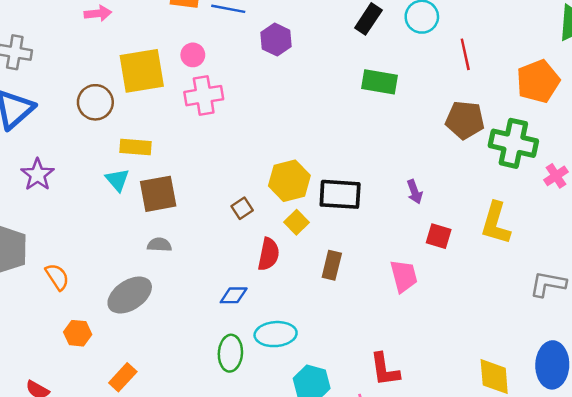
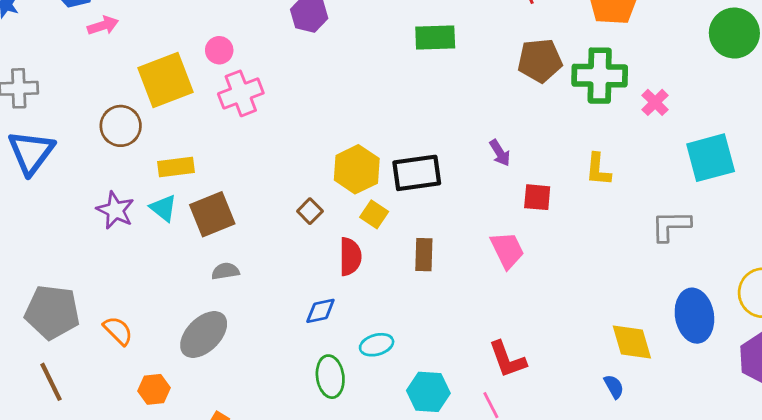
purple star: (37, 175) -> (115, 210), moved
yellow L-shape: (496, 223) -> (598, 169), size x0.7
cyan ellipse: (276, 334) -> (377, 345), size x0.7

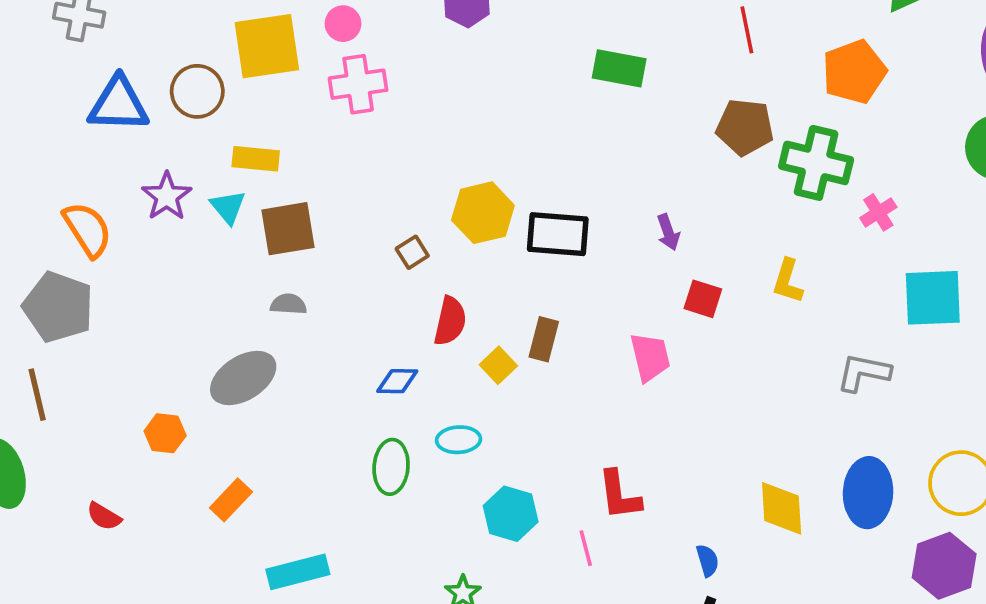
blue triangle: (31, 152) -> (119, 104), moved, turned 42
yellow square: (374, 214) -> (498, 365), moved
orange semicircle: (118, 331) -> (87, 229), moved, size x1.4
blue semicircle: (614, 387) -> (708, 560), moved

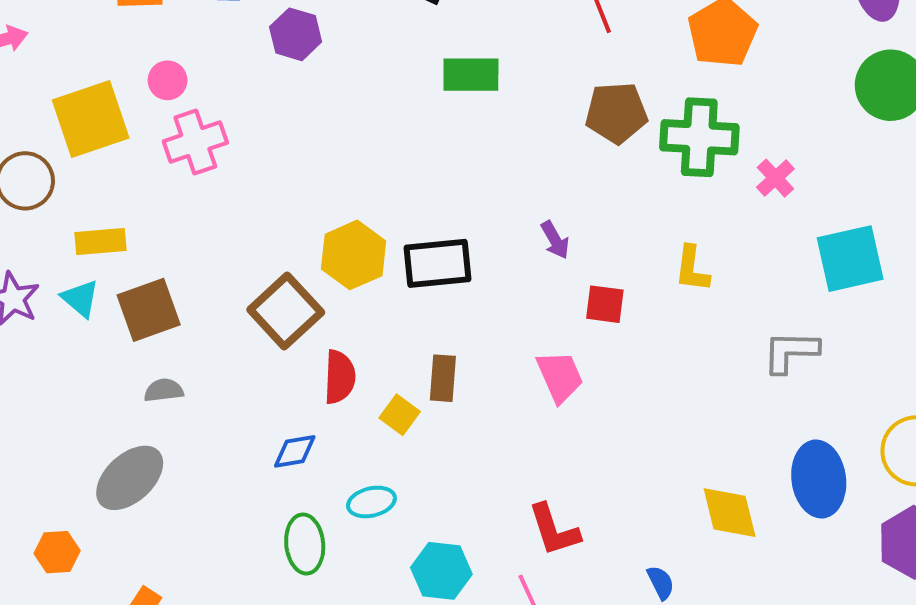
brown square: (412, 252) -> (286, 311), size x2.0

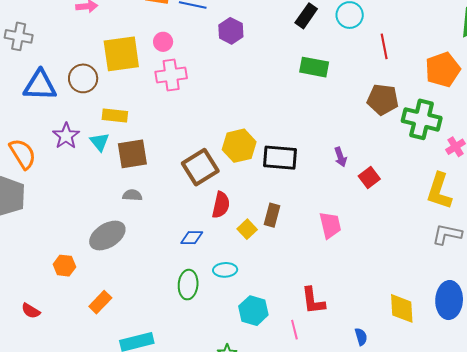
yellow L-shape: (692, 269) -> (439, 191), moved, size x1.5
red square: (605, 304) -> (369, 178), moved, turned 35

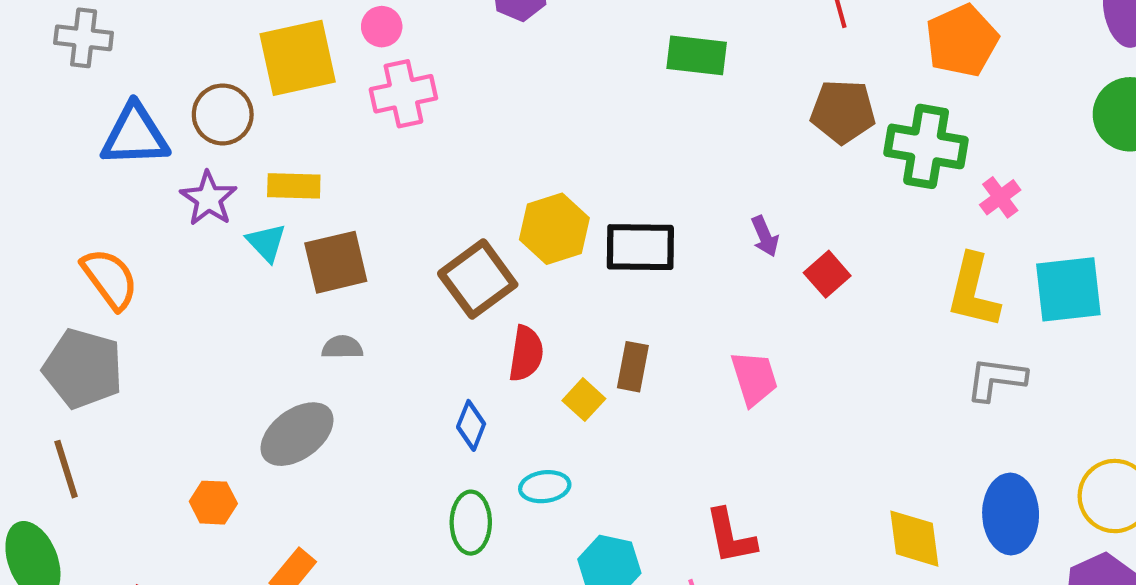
purple star: (66, 136) -> (209, 199), moved
blue diamond: (192, 238) -> (471, 425), turned -65

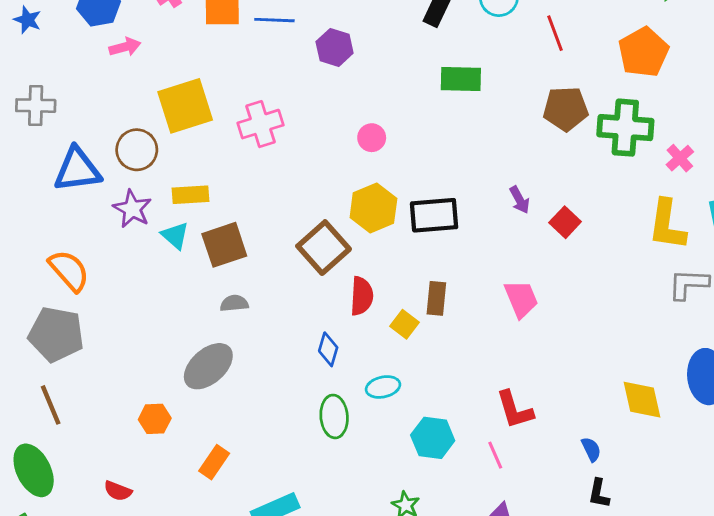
pink circle: (382, 27) -> (372, 138), moved

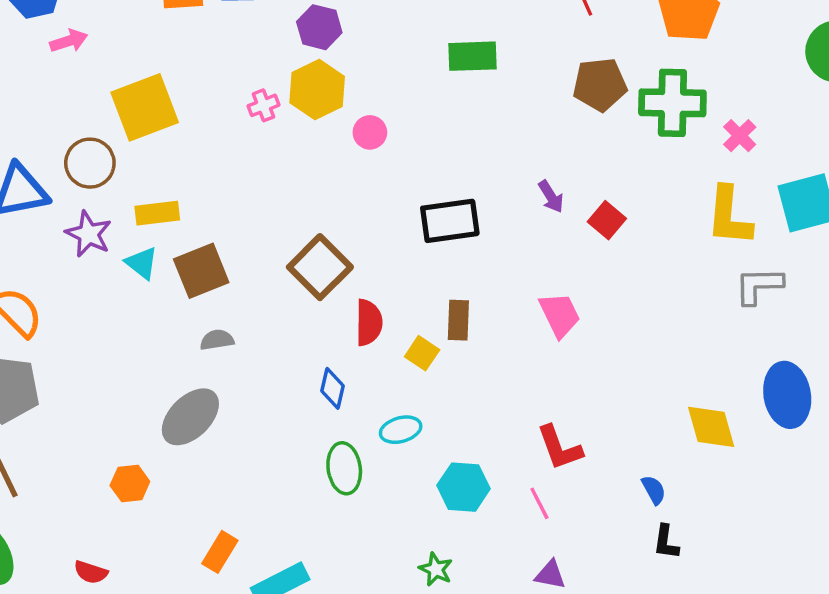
pink cross: (261, 124) -> (264, 105), moved, size x0.6
yellow hexagon: (373, 208) -> (317, 90), moved
orange rectangle: (214, 462) -> (220, 552), moved

